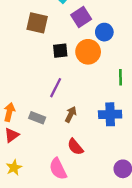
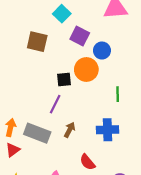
purple square: (81, 17) -> (80, 36), turned -30
black square: (60, 51) -> (64, 80), moved
gray rectangle: (37, 118) -> (37, 133), size x1.6
red semicircle: (75, 147) -> (87, 162), moved

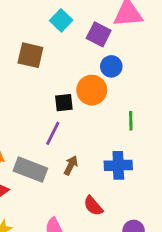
purple square: (80, 36) -> (99, 34), moved

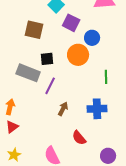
purple square: (99, 34) -> (71, 23), moved
black square: (64, 103) -> (47, 59), moved
gray rectangle: (30, 170) -> (28, 73), moved

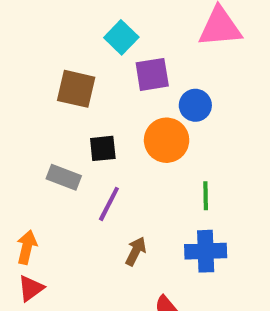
purple square: (71, 23) -> (152, 74), turned -36
gray rectangle: (28, 73) -> (64, 177), size x0.7
green line: (106, 77) -> (206, 196), moved

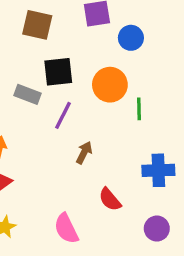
orange circle: (167, 140) -> (110, 85), moved
black square: (103, 148) -> (58, 72), size x1.4
blue cross: (206, 251) -> (158, 170), moved

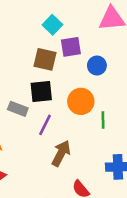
brown square: (37, 25) -> (45, 59), moved
brown arrow: (84, 153) -> (61, 153), size x1.5

